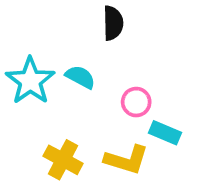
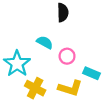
cyan star: (30, 81) -> (17, 64), moved
pink circle: (136, 102) -> (67, 56), moved

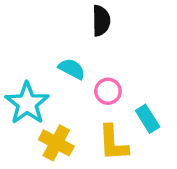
cyan rectangle: (91, 73) -> (148, 119), turned 35
yellow L-shape: (70, 88) -> (113, 143), turned 70

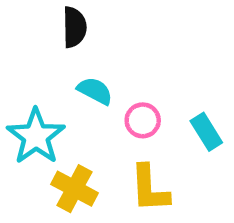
black semicircle: (101, 21) -> (74, 27), moved
cyan rectangle: (148, 119) -> (206, 132), moved

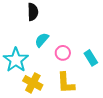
cyan semicircle: (95, 91) -> (42, 40), turned -77

